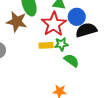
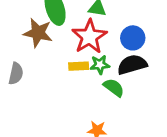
blue circle: (77, 17) -> (133, 38), moved
black semicircle: (86, 30) -> (132, 65), moved

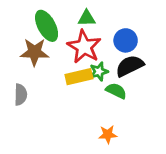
yellow rectangle: (79, 66) -> (79, 77), size x1.4

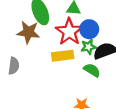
blue circle: (126, 40) -> (89, 29), moved
green star: (99, 72) -> (88, 47), moved

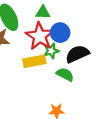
green star: (88, 47) -> (51, 51), moved

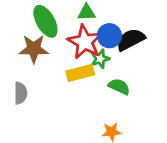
black semicircle: (77, 54) -> (131, 40), moved

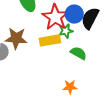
black semicircle: (131, 40) -> (90, 18), turned -40
brown star: (34, 49) -> (16, 38), moved

